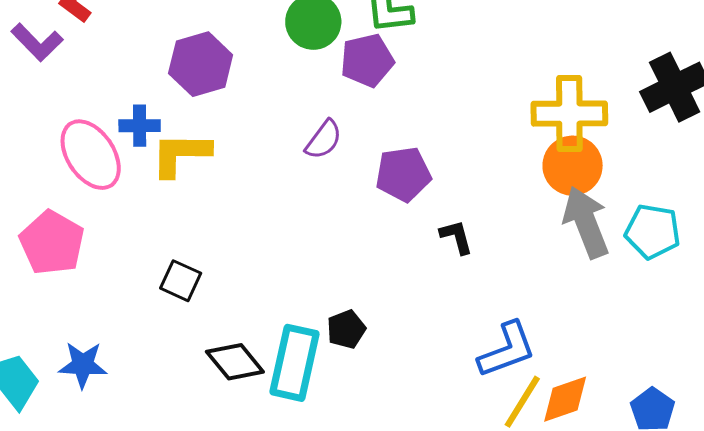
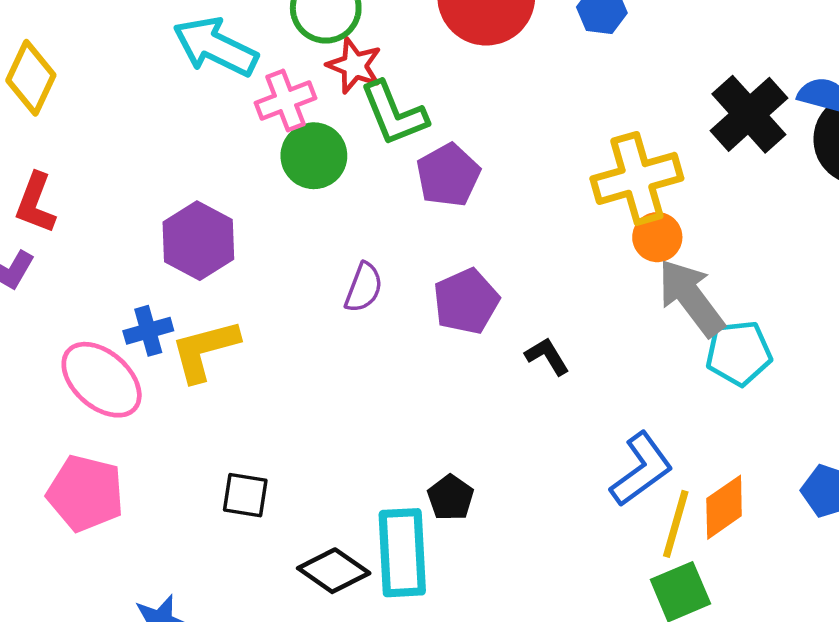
purple pentagon: (367, 60) -> (448, 175), moved
orange circle: (573, 166) -> (657, 237), size x0.7
cyan pentagon: (652, 231) -> (739, 353), moved

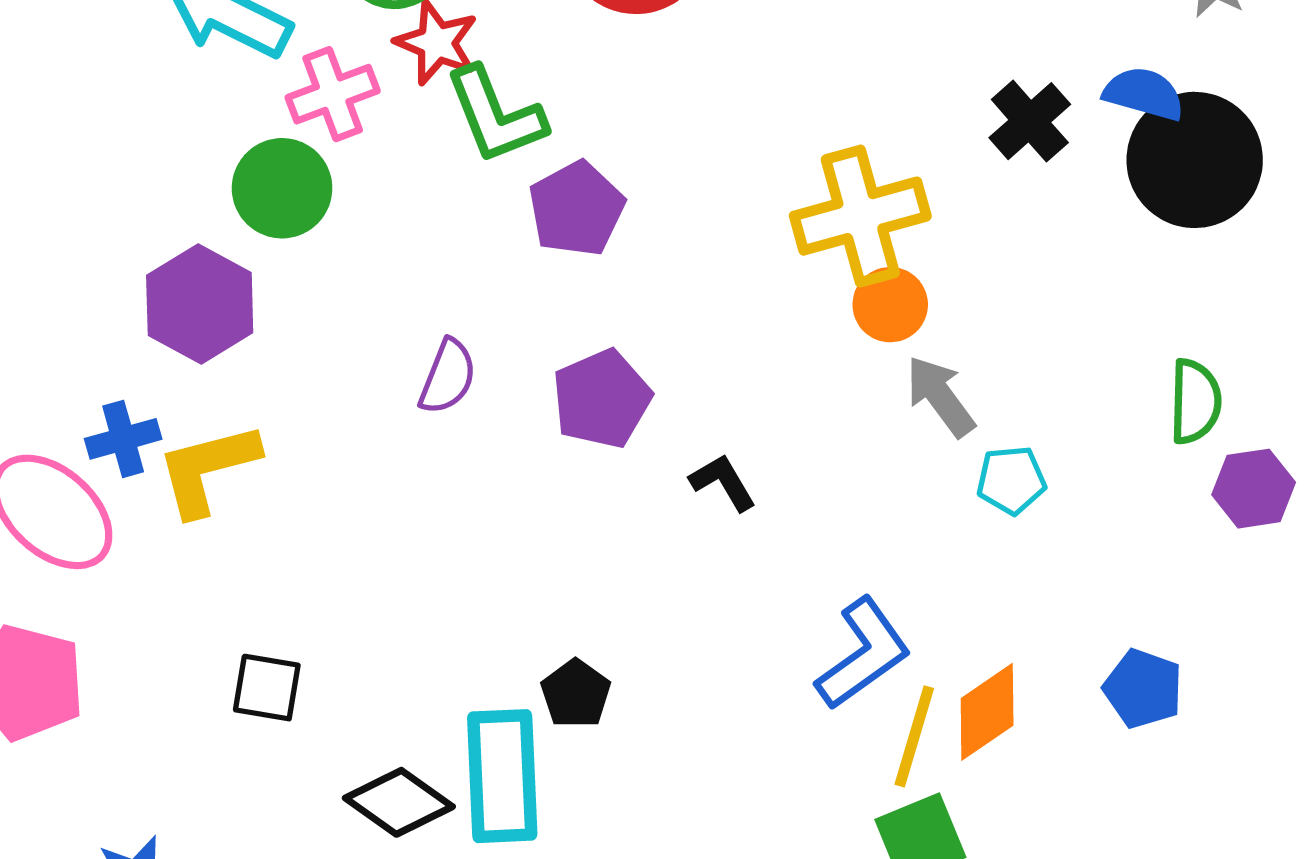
black cross: (749, 114) -> (1030, 121), size x0.7
green circle: (314, 156) -> (282, 188), moved
gray arrow: (691, 298) -> (940, 396), size x0.7
cyan pentagon: (739, 353) -> (1011, 480), size x0.7

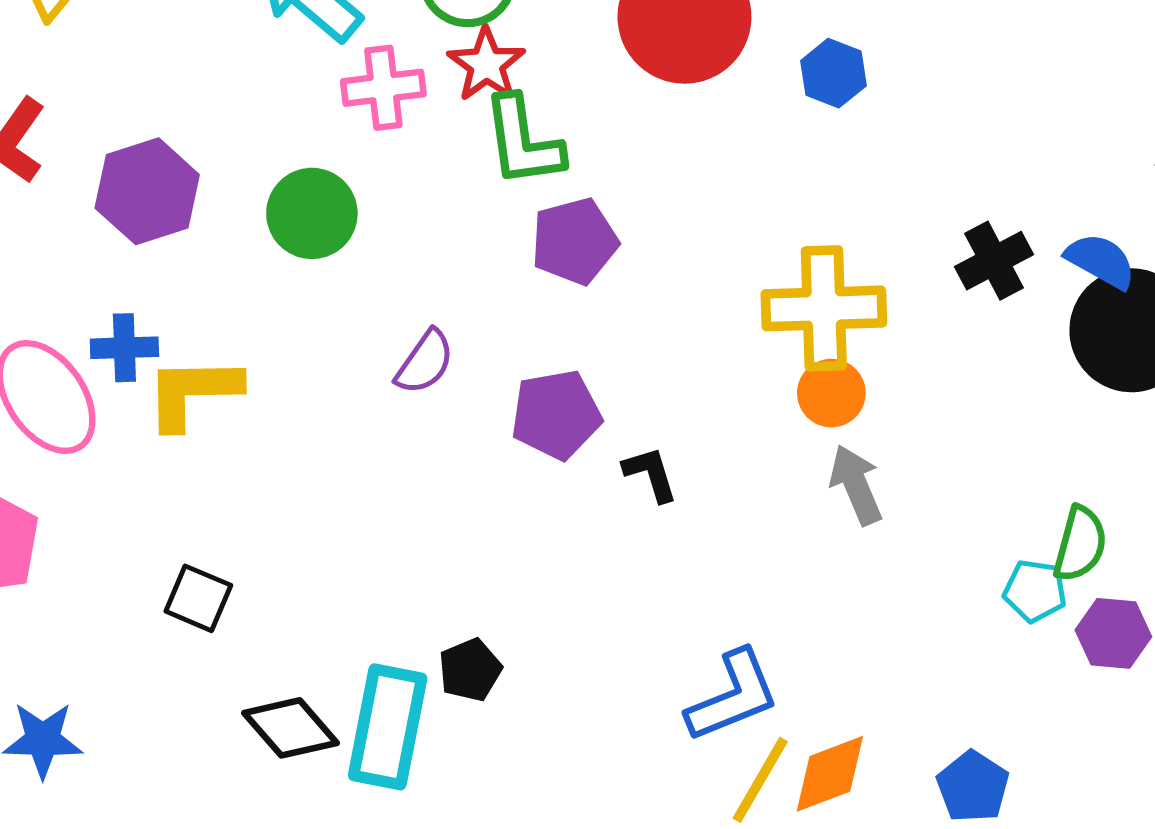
green circle: (282, 188) -> (312, 213), moved
purple hexagon: (200, 304) -> (147, 191), moved
cyan pentagon: (1011, 480) -> (1035, 591), moved
black L-shape: (723, 482) -> (651, 474), moved

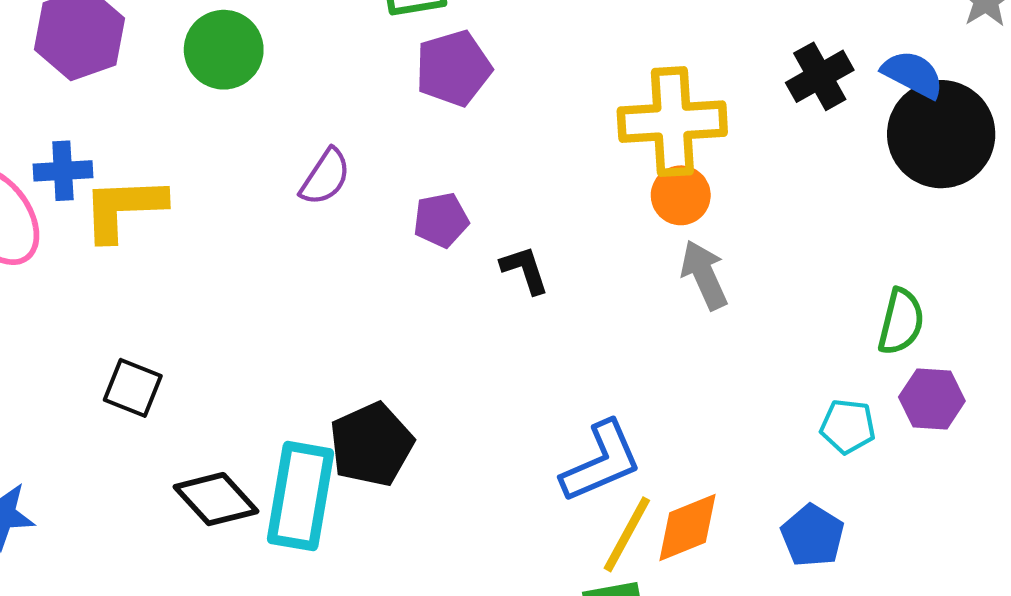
purple pentagon: (556, 415) -> (441, 220), size x0.7
cyan pentagon: (1035, 591) -> (848, 426), moved
black pentagon: (470, 670) -> (371, 445), size x1.5

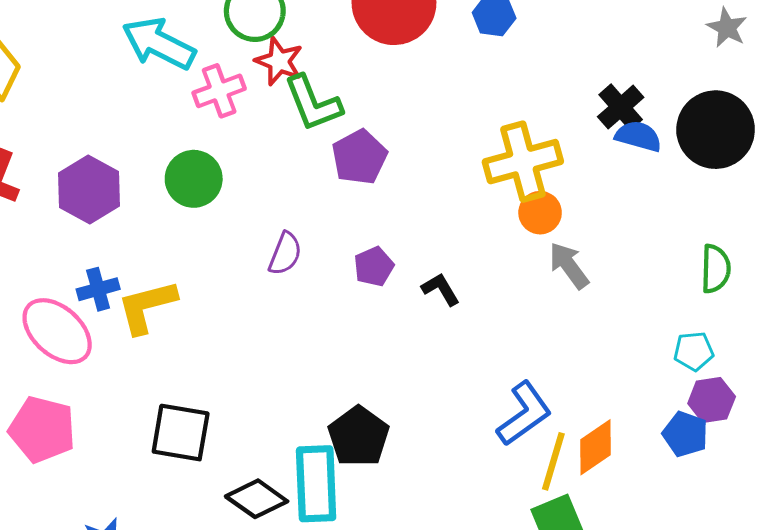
blue semicircle: (913, 74) -> (638, 136), moved
black square: (133, 388) -> (181, 433), size x1.5
purple hexagon: (932, 399) -> (712, 400), moved

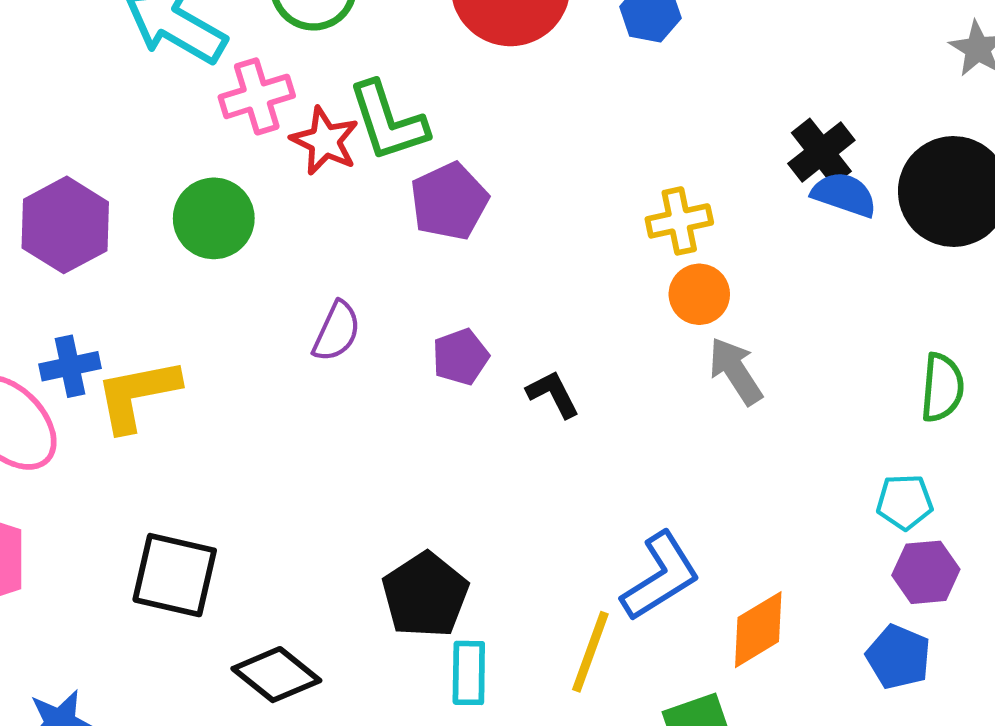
red star: (279, 61) -> (325, 141), moved
yellow cross: (523, 162) -> (679, 221), size x0.6
blue pentagon: (685, 434) -> (898, 657), moved
yellow line: (553, 461) -> (590, 652), moved
cyan rectangle: (316, 484) -> (469, 673), moved, size x0.6

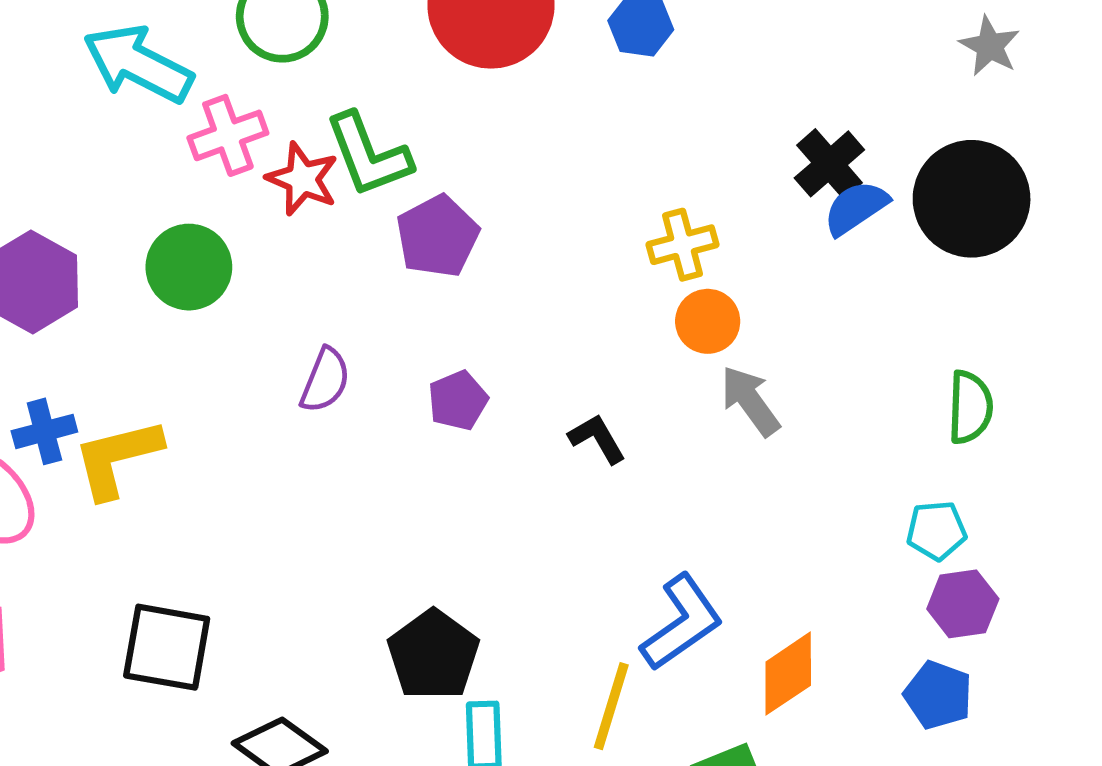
blue semicircle: (844, 194) -> (856, 208), turned -50
black L-shape: (553, 394) -> (597, 439), moved

